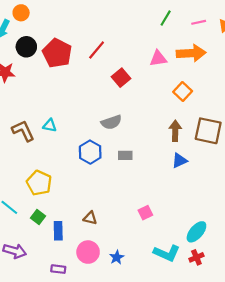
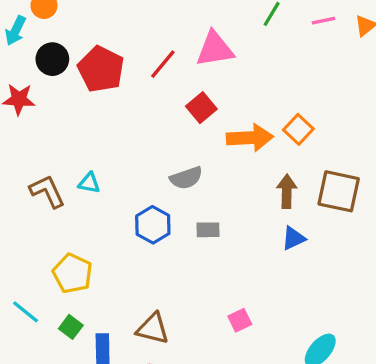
orange arrow: (191, 53) -> (250, 138), moved
pink triangle: (158, 58) -> (215, 49), moved, size x1.4
brown triangle: (90, 218) -> (153, 329), size x1.5

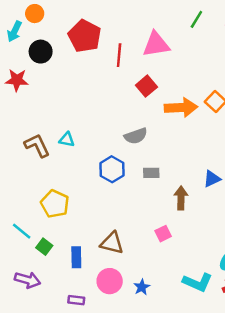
red line: (163, 64) -> (119, 55), turned -35
red pentagon: (101, 69) -> (85, 36), moved
brown arrow: (287, 191) -> (181, 198), moved
pink square: (240, 320) -> (163, 234), moved
green square: (71, 327) -> (44, 247), moved

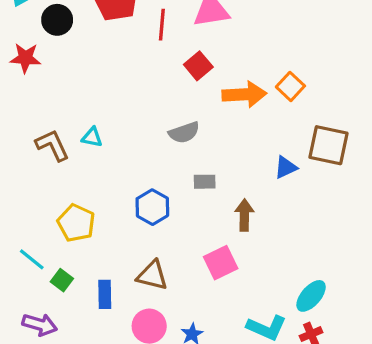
blue hexagon: (112, 169) -> (152, 207), moved
blue triangle: (212, 179) -> (286, 167), moved
pink square: (163, 234) -> (221, 263), size x1.5

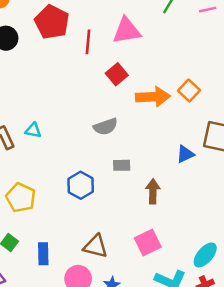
pink square: (221, 263) -> (148, 243), moved
brown triangle: (152, 275) -> (96, 246), moved

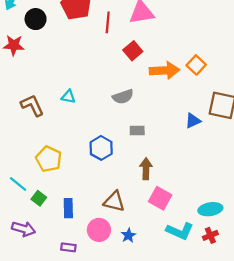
cyan triangle: (33, 130) -> (68, 97), moved
brown arrow: (153, 191) -> (146, 169), moved
pink square: (148, 243) -> (160, 198), turned -35
cyan ellipse: (205, 255) -> (210, 209), turned 40

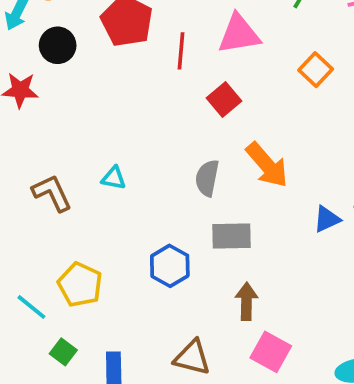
orange square: (196, 65) -> (316, 70), moved
orange arrow: (164, 70) -> (267, 165), moved, turned 52
gray semicircle: (123, 97) -> (207, 178), turned 120
gray rectangle: (137, 130) -> (231, 236), size x1.5
cyan line: (18, 184) -> (31, 307), moved

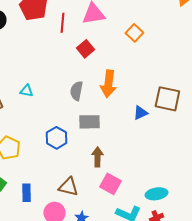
orange arrow: (267, 165) -> (108, 84), turned 48

